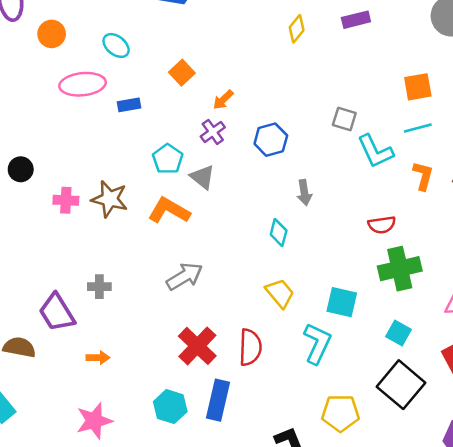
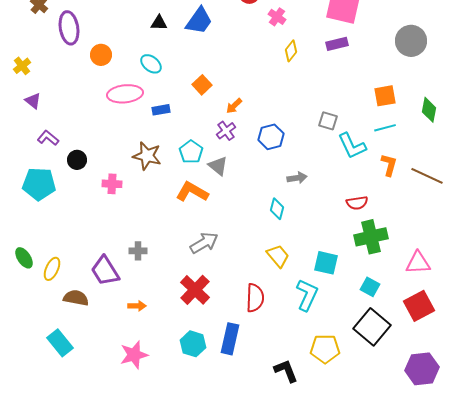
gray arrow: (304, 193) -> (297, 178), turned -90
brown star: (110, 199) -> (147, 156), moved
red cross: (197, 346) -> (195, 290), moved

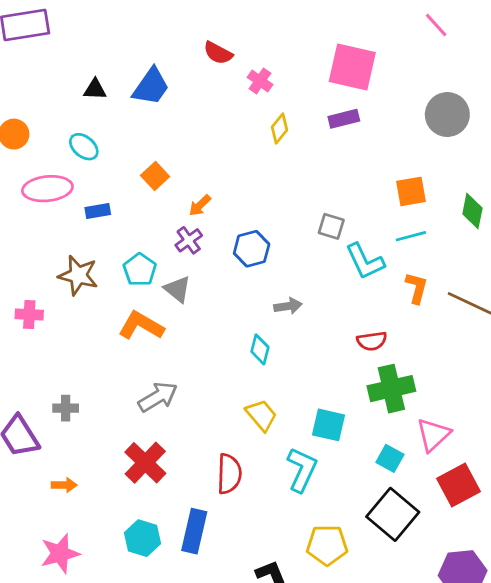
pink triangle: (418, 263) -> (433, 435), moved, turned -40

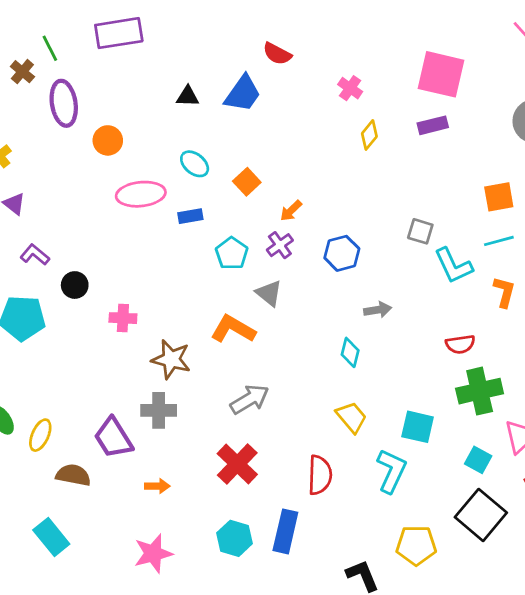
red semicircle: (218, 53) -> (277, 54), moved
cyan ellipse: (84, 147) -> (195, 164), moved
cyan pentagon: (140, 270) -> (232, 253), moved
brown star: (78, 275) -> (171, 359), moved
gray cross: (66, 408) -> (159, 410), size x1.4

